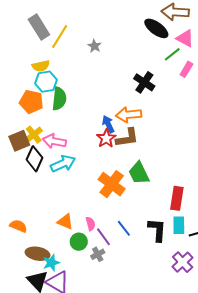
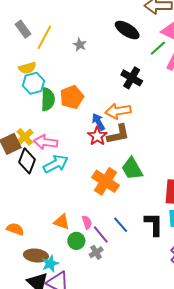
gray rectangle: (39, 27) -> (23, 29), size x0.7
black ellipse: (156, 28) -> (127, 30), moved
orange pentagon: (31, 102) -> (72, 97), moved, turned -30

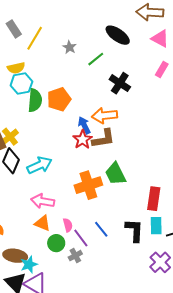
green line: (158, 48) -> (96, 59), moved
pink arrow: (46, 142) -> (43, 201), moved
orange cross: (106, 181) -> (88, 185), turned 36

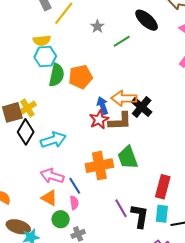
black cross: (120, 83) -> (142, 107), moved
blue line: (101, 229) -> (75, 186), moved
purple line: (81, 238) -> (121, 208), moved

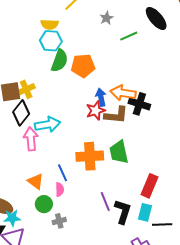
black cross: (142, 107) -> (139, 104), turned -30
pink arrow: (52, 176) -> (31, 139), moved, turned 60

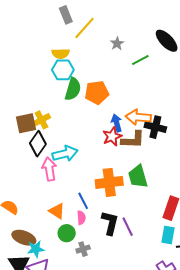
black L-shape: (123, 212) -> (110, 223), moved

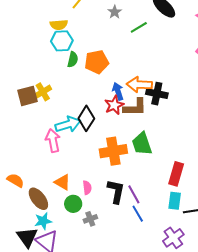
green semicircle: (73, 89) -> (73, 60), size x0.7
black diamond: (38, 144) -> (86, 118), moved
blue line: (83, 201) -> (138, 214), moved
brown ellipse: (24, 238) -> (38, 199), moved, turned 35

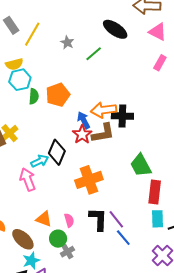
cyan arrow: (68, 124) -> (40, 161), size x0.7
green trapezoid: (142, 144) -> (141, 165), moved
gray cross: (90, 219) -> (67, 252), moved

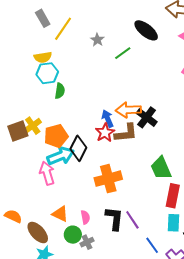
orange pentagon: (58, 95) -> (56, 136), moved
black cross: (122, 116) -> (147, 117), turned 30
cyan arrow: (40, 161) -> (61, 156), size x1.5
blue line: (123, 238) -> (152, 245), moved
gray cross: (67, 252) -> (87, 242), moved

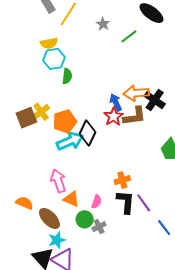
pink arrow: (47, 173) -> (58, 181), moved
orange cross: (108, 179) -> (122, 180), moved, size x0.6
pink semicircle: (85, 217) -> (97, 202), turned 32

